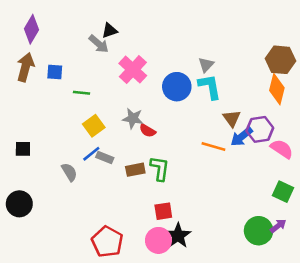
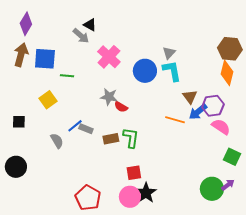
black triangle: (110, 30) -> (90, 25), turned 48
blue square: (55, 72) -> (45, 59), size x1.6
yellow square: (94, 126) -> (48, 100), moved
pink semicircle: (282, 149) -> (221, 127), moved

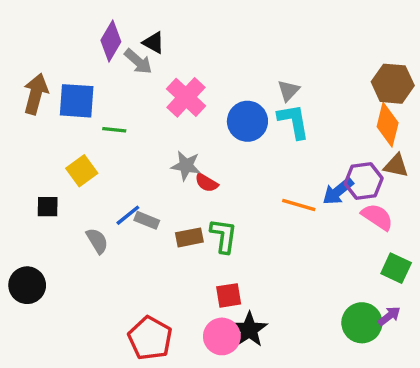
purple diamond: (26, 24) -> (111, 41), moved
brown triangle: (190, 97) -> (396, 166), moved, turned -42
black square: (19, 122) -> (48, 207), moved

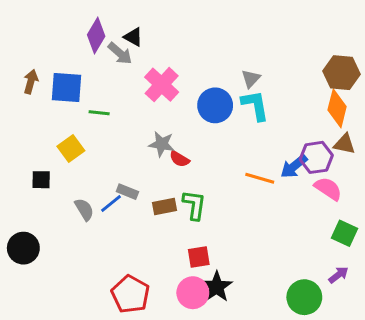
brown arrow: (36, 94) -> (31, 82), size x0.7
blue line: (128, 215) -> (111, 204), moved
green circle: (362, 323) -> (304, 297), moved

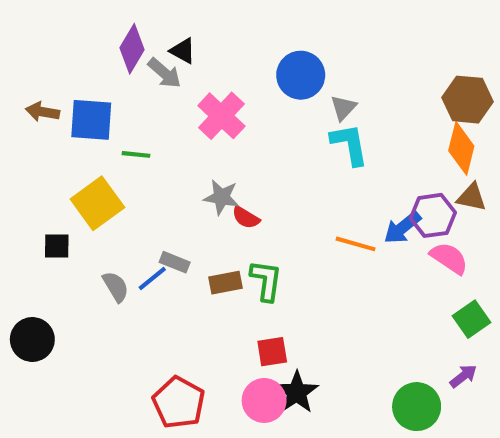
brown arrow: (31, 82) -> (42, 112), turned -95
blue circle: (215, 105) -> (301, 75), moved
yellow square: (71, 148) -> (97, 203), size x1.4
green square: (344, 233) -> (471, 319), turned 30

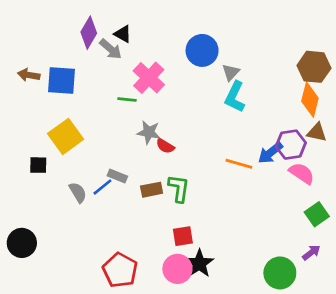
cyan L-shape: (350, 144) -> (235, 97), turned -144
green line: (136, 154) -> (127, 100), moved
black circle: (32, 339) -> (22, 243), moved

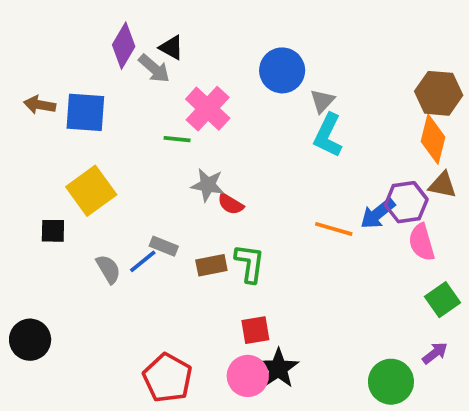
pink semicircle: (302, 173) -> (422, 242), turned -140

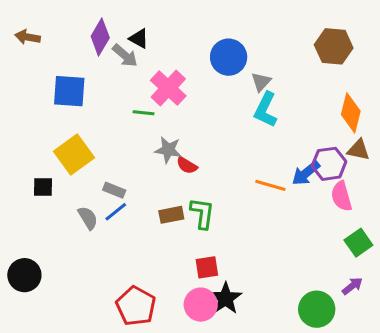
brown hexagon: (439, 93) -> (334, 46), moved
brown arrow: (40, 105) -> (28, 37), moved
gray rectangle: (164, 246) -> (114, 190), moved

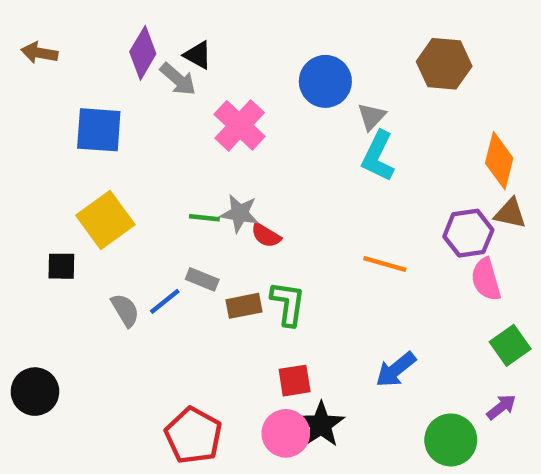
brown hexagon: (334, 46) -> (444, 64), moved
green line: (144, 113) -> (204, 218), moved
blue arrow: (306, 173) -> (396, 370), moved
gray rectangle: (114, 190) -> (202, 279), moved

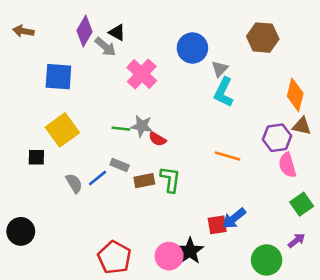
red square: (295, 381) -> (217, 225), moved

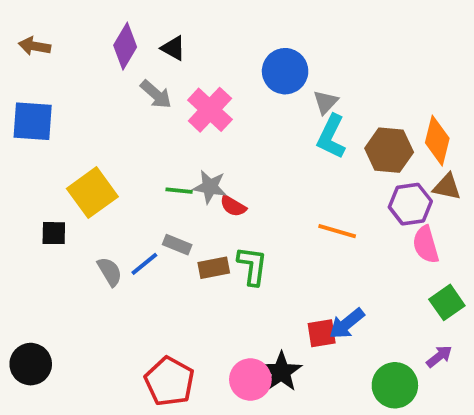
brown hexagon: (263, 38) -> (389, 150), moved
gray arrow: (105, 47) -> (156, 94), moved
blue square: (58, 77) -> (33, 121), moved
black circle: (21, 231) -> (31, 364), moved

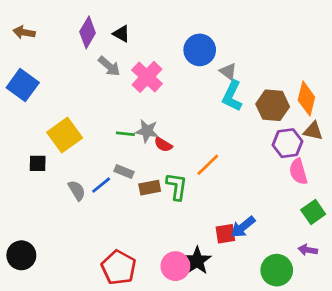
gray triangle: (326, 102) -> (228, 72), turned -36
blue square: (33, 121) -> (23, 85), turned 32
orange line: (337, 231) -> (208, 165), moved, turned -60
purple arrow: (439, 356) -> (308, 250), turned -132

